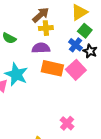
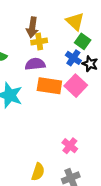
yellow triangle: (79, 12) -> (75, 21), turned -42
brown arrow: (41, 15) -> (32, 27), turned 144

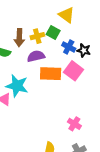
brown arrow: (32, 27) -> (19, 38), moved
green square: (83, 41) -> (53, 33), moved

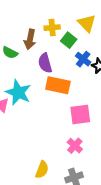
yellow cross: (37, 36) -> (52, 28), moved
purple semicircle: (36, 56) -> (45, 63), turned -102
pink square: (73, 71) -> (80, 114), moved, turned 36

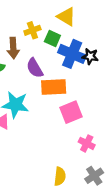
blue cross: (83, 59) -> (72, 54), size x1.6
pink square: (80, 114) -> (71, 112), moved

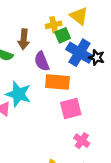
yellow cross: (32, 30) -> (54, 25), moved
green square: (52, 39) -> (63, 35), turned 35

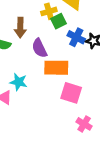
blue cross: (80, 53) -> (76, 37), size x0.7
cyan star: (18, 94) -> (19, 82), size x0.7
pink square: (71, 109) -> (71, 93), turned 35

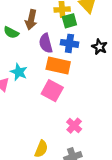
blue cross: (76, 37) -> (69, 43), moved, turned -30
pink square: (71, 93) -> (52, 91), moved

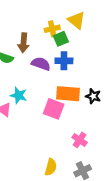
purple semicircle: (46, 43) -> (41, 64), turned 132
black star: (99, 47) -> (93, 96), moved
orange rectangle: (58, 65) -> (68, 94), moved

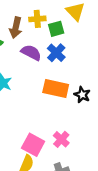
yellow cross: (52, 29) -> (37, 19), moved
blue cross: (64, 61) -> (56, 53), turned 35
pink square: (54, 109) -> (33, 145), moved

